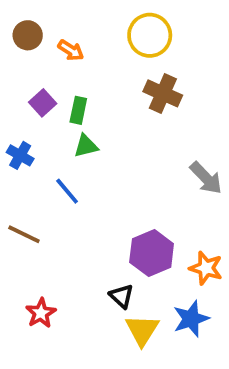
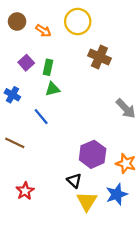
yellow circle: (150, 35) -> (78, 22), moved

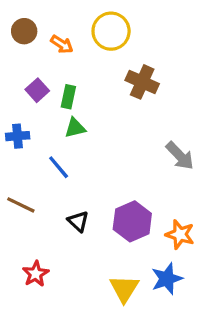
blue cross: (12, 95) -> (18, 136), turned -35
black triangle: (74, 181) -> (78, 221), moved

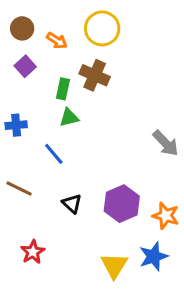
brown cross: (142, 82) -> (95, 75), moved
purple square: (37, 90) -> (25, 66), moved

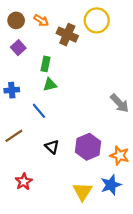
yellow circle: (102, 28) -> (97, 20), moved
orange arrow: (57, 41) -> (41, 20), moved
brown cross: (95, 75) -> (67, 35), moved
brown line: (19, 189) -> (14, 136), turned -60

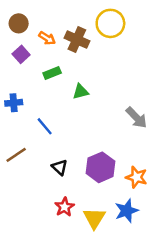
orange arrow: (41, 20) -> (47, 38), moved
green rectangle: (46, 64) -> (52, 73), turned 56
green triangle: (50, 85) -> (81, 92), moved
red star: (24, 182) -> (65, 207), moved

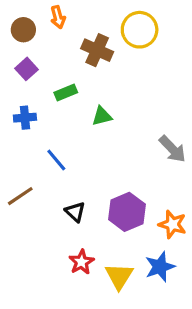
orange arrow: (47, 38) -> (58, 17), moved, turned 42
blue cross: (14, 103) -> (25, 118), moved

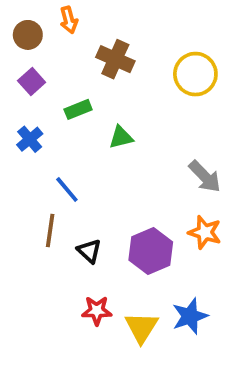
yellow circle: (140, 30) -> (195, 74), moved
blue cross: (25, 118) -> (30, 139), turned -35
brown line: (20, 196) -> (50, 231), moved, turned -48
orange star: (172, 224) -> (205, 232), moved
red star: (81, 262) -> (97, 311), turned 30

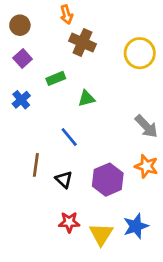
orange arrow: (69, 20) -> (66, 15), moved
blue line: (67, 190) -> (69, 137), moved

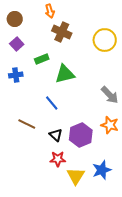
green triangle: (86, 98) -> (65, 74), size x1.5
blue cross: (21, 100) -> (16, 75), turned 32
brown line: (36, 165) -> (27, 124), turned -72
black triangle: (64, 180) -> (56, 135), moved
red star: (69, 222) -> (58, 159), moved

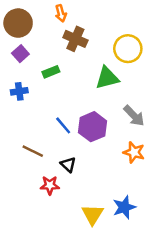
brown circle: (15, 19) -> (18, 23), size x1.5
green triangle: (65, 74) -> (107, 78), moved
purple hexagon: (81, 135) -> (92, 127), moved
red star: (58, 159) -> (50, 185), moved

